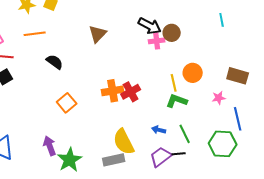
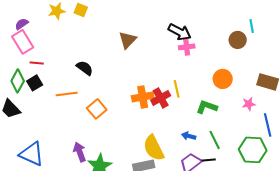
brown circle: (172, 33) -> (238, 40), moved
orange line: (35, 34) -> (67, 94), moved
yellow line: (174, 83) -> (177, 89), moved

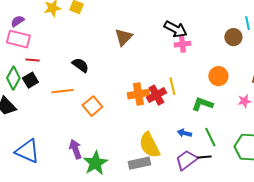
pink rectangle: (23, 42) -> (18, 39), turned -45

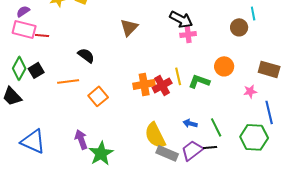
red line: (32, 60) -> (42, 35), moved
green L-shape: (202, 104) -> (199, 81), moved
gray rectangle: (139, 163) -> (167, 153), moved, turned 35

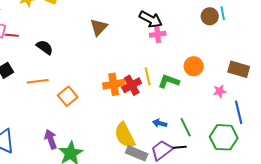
brown circle: (239, 27) -> (210, 16), moved
black semicircle: (86, 55) -> (45, 47), moved

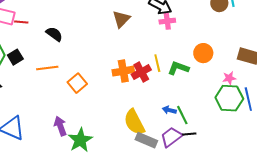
brown triangle: (99, 27) -> (121, 19), moved
green line: (186, 127) -> (182, 115), moved
green hexagon: (224, 137) -> (229, 98), moved

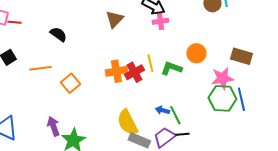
black semicircle: (54, 34) -> (58, 34), moved
pink star: (229, 78) -> (222, 78), size x1.6

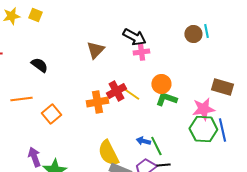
orange circle: (196, 53) -> (161, 84), moved
yellow line: (150, 63) -> (131, 94), turned -42
green L-shape: (171, 68) -> (166, 99), moved
red cross: (134, 72) -> (116, 91), moved

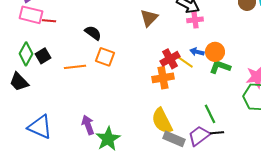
orange cross: (97, 102) -> (163, 78), moved
orange square: (51, 114) -> (105, 57), moved, turned -30
blue arrow: (143, 141) -> (197, 52), moved

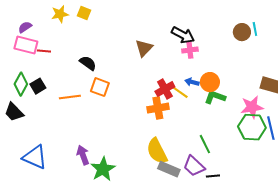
black line: (217, 133) -> (213, 176), moved
purple trapezoid: (199, 136) -> (194, 166), turned -100

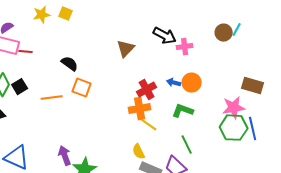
cyan line: (255, 29) -> (237, 30), turned 40
pink cross: (190, 50) -> (185, 47), moved
yellow line: (180, 92) -> (149, 125), moved
green L-shape: (215, 97) -> (183, 111), moved
yellow semicircle: (157, 151) -> (139, 152), size x0.6

